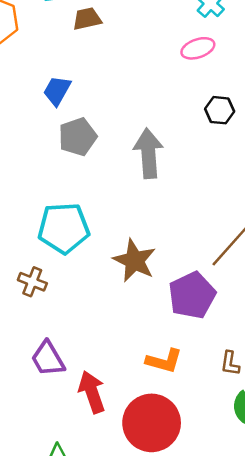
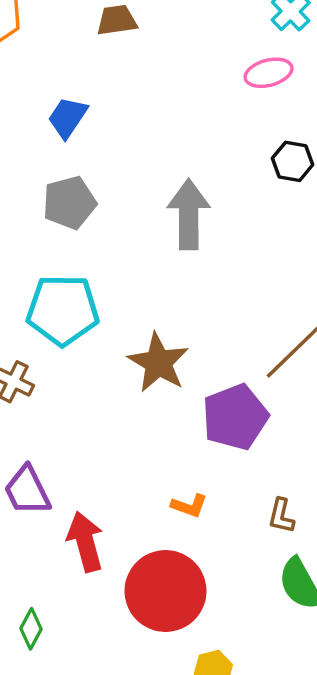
gray pentagon: (78, 137) -> (69, 203), moved
orange L-shape: (164, 361) -> (189, 506), size x0.7

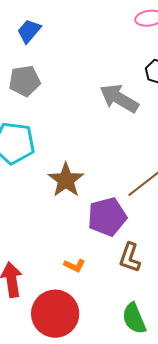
gray arrow: (189, 214) -> (119, 98), moved, turned -66
brown L-shape: (281, 516) -> (130, 257), moved, size x1.4

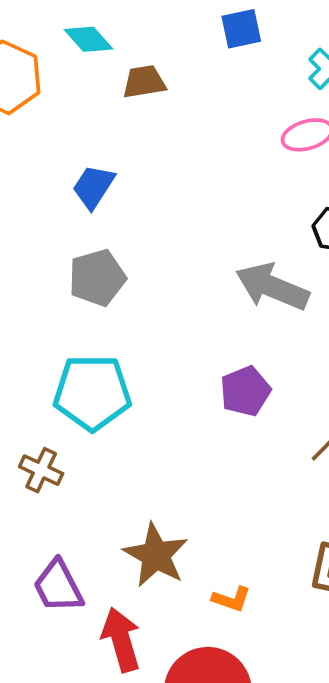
brown star: (66, 180) -> (156, 555), moved
purple pentagon: (107, 217) -> (245, 391), moved, size x0.7

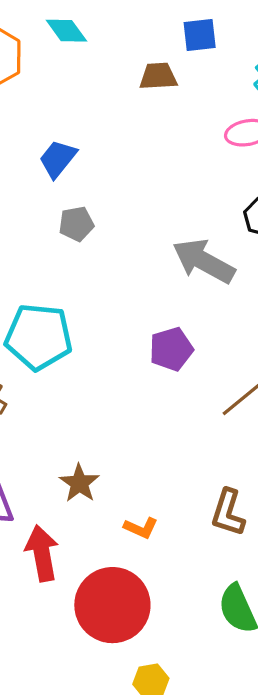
brown trapezoid: (144, 82) -> (158, 76), moved
gray pentagon: (97, 278) -> (76, 224), moved, size x0.7
brown star: (156, 555) -> (79, 483), size x0.7

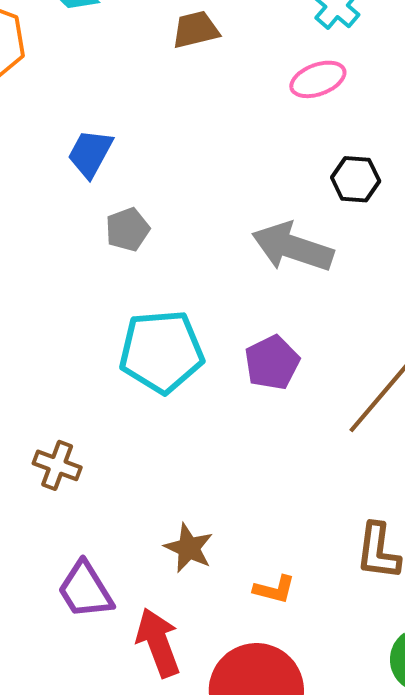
cyan pentagon: (39, 337) -> (161, 352), moved

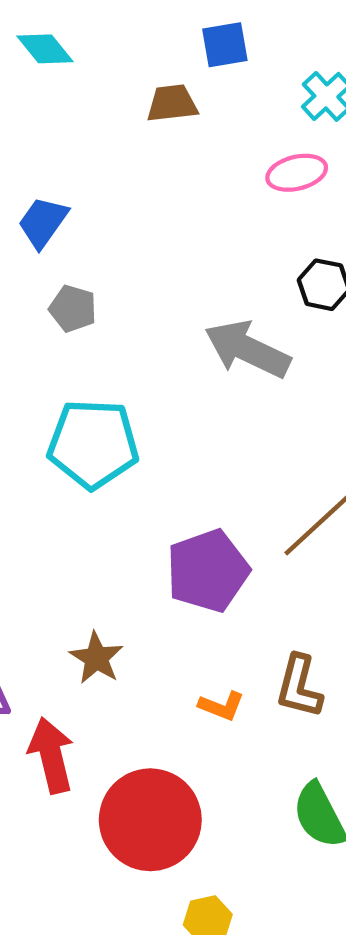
gray pentagon: (128, 229) -> (73, 309), turned 30
purple pentagon: (272, 363) -> (208, 571), moved, size x1.4
orange L-shape: (274, 589) -> (222, 706), moved

